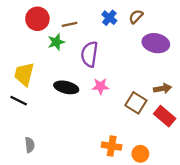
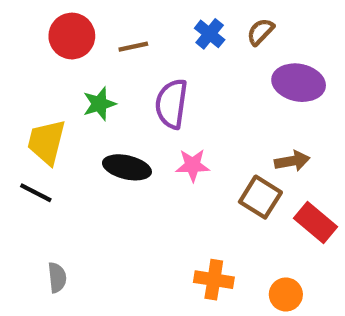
green star: (56, 42) -> (99, 104), moved
brown arrow: (162, 88) -> (292, 161), moved
orange circle: (140, 154) -> (286, 294), moved

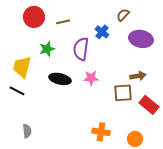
blue cross: (210, 34) -> (102, 32), moved
brown square: (260, 197) -> (123, 93), turned -36

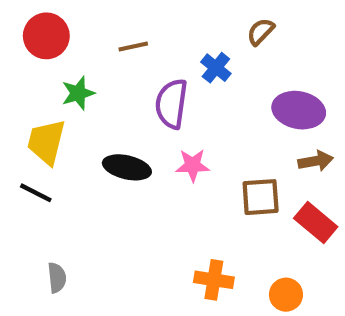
red circle: (34, 17) -> (46, 36), moved
purple ellipse: (141, 39) -> (299, 110), moved
green star: (47, 49) -> (78, 93), moved
brown arrow: (138, 76) -> (316, 161), moved

